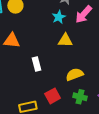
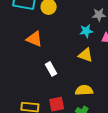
white rectangle: (37, 64) -> (51, 69), turned -32

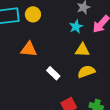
yellow semicircle: (84, 90) -> (86, 72), moved

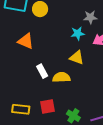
yellow semicircle: (86, 72) -> (61, 77), moved

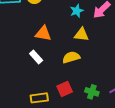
orange triangle: (26, 41) -> (43, 33), moved
white rectangle: (42, 71) -> (36, 57), moved

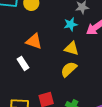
yellow semicircle: (71, 57) -> (69, 69), moved, turned -36

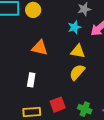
white rectangle: (23, 63) -> (31, 80), moved, turned 48

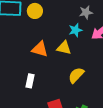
yellow triangle: (78, 51) -> (64, 48), moved

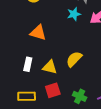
yellow triangle: (64, 48) -> (50, 67), moved

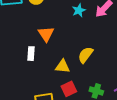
orange triangle: (38, 33) -> (46, 34), turned 48
white rectangle: (28, 64) -> (31, 54), moved

